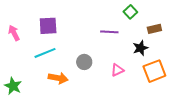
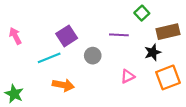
purple square: (48, 26) -> (67, 36), moved, turned -30
brown rectangle: (154, 29) -> (168, 32), size x1.5
gray circle: (84, 62) -> (93, 56), moved

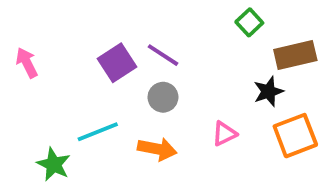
purple line: (119, 35) -> (163, 55), moved, turned 30
cyan line: (49, 58) -> (98, 132), moved
orange arrow: (63, 85) -> (157, 149), moved
green star: (14, 94) -> (54, 164), moved

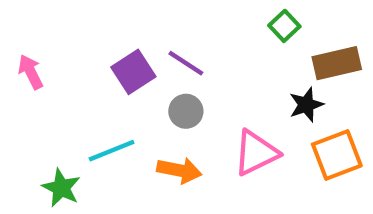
pink triangle: (224, 134) -> (256, 153), size x1.6

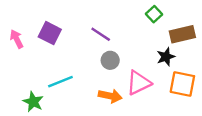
purple square: (133, 72) -> (50, 33), moved, turned -30
gray circle: (186, 111) -> (110, 60), moved
orange square: (337, 155) -> (182, 84), turned 32
orange arrow: (179, 170) -> (110, 96), moved

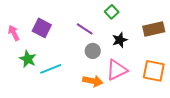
green square: (154, 14) -> (112, 12), moved
black star: (166, 57) -> (120, 40), moved
green star: (33, 102) -> (28, 59), moved

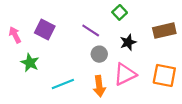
cyan line: (51, 69) -> (63, 84), moved
orange arrow: (93, 81) -> (99, 86), turned 72

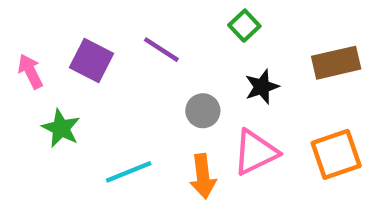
purple line: (91, 31) -> (161, 50), moved
orange square: (164, 75) -> (336, 154), turned -30

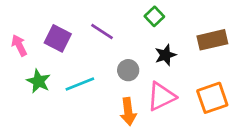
cyan line: (129, 172) -> (80, 84), moved

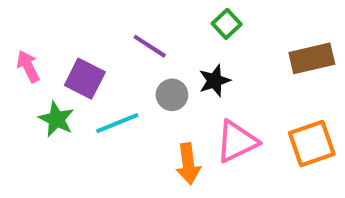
purple square: (58, 38) -> (85, 79), moved
black star: (165, 55) -> (215, 81), moved
gray circle: (128, 70) -> (172, 95), moved

